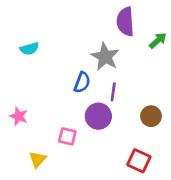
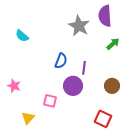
purple semicircle: (125, 22) -> (105, 16), moved
green arrow: (158, 41) -> (113, 44), moved
cyan semicircle: (29, 49) -> (22, 36), turned 56
gray star: (105, 57) -> (79, 26), moved

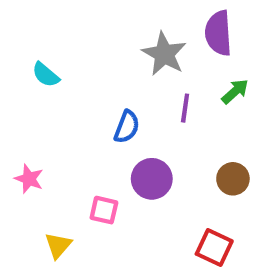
purple line: (84, 68) -> (185, 108), moved

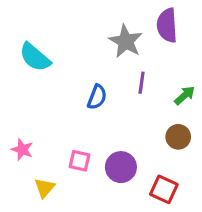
cyan semicircle: (46, 75) -> (35, 57), size x1.5
green arrow: (235, 91) -> (185, 95), moved
pink star: (29, 179) -> (22, 150), moved
purple circle: (152, 179) -> (121, 167), moved

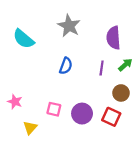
purple semicircle: (167, 25) -> (113, 38), moved
gray star: (126, 41) -> (69, 26), moved
purple line: (142, 83) -> (102, 68), moved
red square: (164, 189) -> (111, 117), moved

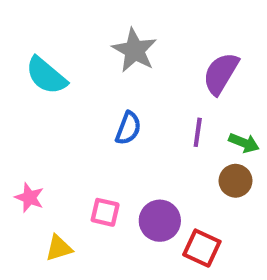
purple semicircle: (113, 38) -> (221, 73), turned 35
green arrow: (125, 65) -> (244, 143), moved, turned 64
red square: (111, 117) -> (202, 248), moved
yellow triangle: (30, 128) -> (59, 248), turned 32

